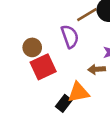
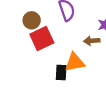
black rectangle: (64, 103) -> (61, 72), turned -35

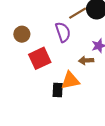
brown circle: (32, 20) -> (22, 34), moved

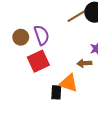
purple semicircle: (63, 32) -> (42, 35), moved
orange triangle: (70, 80) -> (69, 83), turned 30

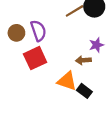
black rectangle: (56, 92) -> (84, 91), moved, turned -56

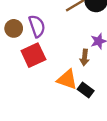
brown arrow: (83, 60) -> (85, 57), turned -80

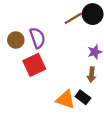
brown arrow: (85, 57) -> (92, 75), moved
orange triangle: (67, 80) -> (66, 99), moved

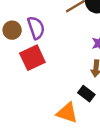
orange triangle: (66, 99) -> (67, 113), moved

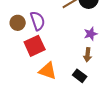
orange triangle: (67, 113) -> (48, 71), moved

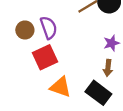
black rectangle: (80, 76) -> (98, 93), size x1.5

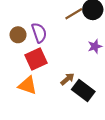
brown arrow: (108, 68) -> (68, 79), moved, turned -136
orange triangle: (60, 87) -> (28, 85), moved

